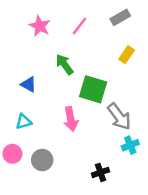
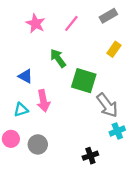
pink arrow: (71, 119) -> (43, 101), moved

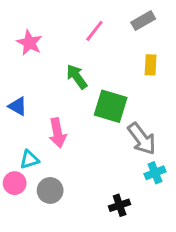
pink star: (36, 23) -> (29, 43), moved
yellow rectangle: (114, 49) -> (151, 65), turned -32
blue triangle: (25, 76) -> (18, 106), moved
cyan triangle: (21, 110) -> (29, 159), moved

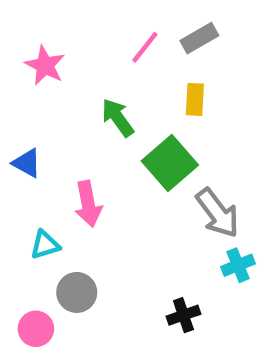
gray rectangle: (143, 21) -> (199, 38), moved
yellow rectangle: (151, 65) -> (195, 99), moved
green square: (111, 106) -> (170, 163), turned 32
pink circle: (15, 183) -> (36, 329), moved

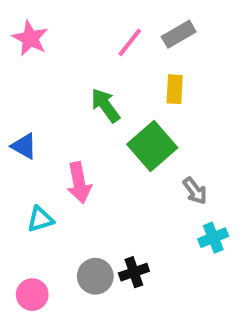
pink star: (45, 65) -> (30, 38), moved
gray arrow: (218, 213) -> (195, 191), size x0.6
gray circle: (77, 292) -> (95, 276), moved
black cross: (183, 315) -> (134, 272), moved

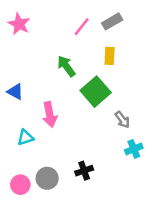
gray circle: (95, 276) -> (47, 178), moved

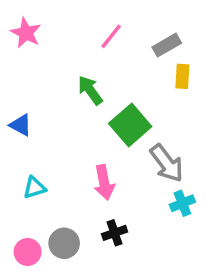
gray rectangle: (112, 21) -> (167, 45), moved
yellow rectangle: (110, 56) -> (182, 76), moved
pink arrow: (50, 115) -> (104, 182), moved
gray arrow: (122, 120) -> (167, 163), size x1.6

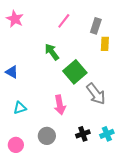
gray rectangle: (167, 45) -> (96, 26), turned -42
cyan cross: (182, 203) -> (107, 134), moved
black cross: (115, 233) -> (83, 134), moved
gray circle: (64, 243) -> (47, 136), moved

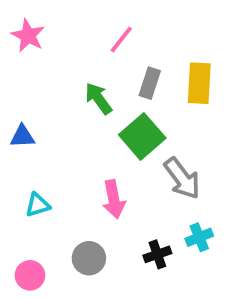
gray rectangle: (96, 26) -> (150, 83), moved
yellow rectangle: (105, 44) -> (199, 83), size x1.5
blue triangle: (12, 72) -> (22, 136), turned -32
cyan cross: (107, 134) -> (199, 237), moved

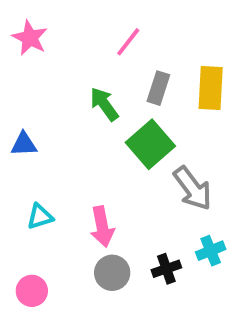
pink arrow: (114, 199) -> (102, 227), moved
gray circle: (89, 258) -> (112, 273), moved

